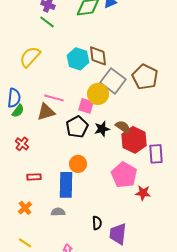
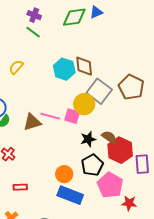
yellow semicircle: (30, 57) -> (16, 67), size x0.7
pink line: (54, 98) -> (50, 116), moved
black pentagon: (77, 127) -> (92, 165), moved
blue rectangle: (66, 185) -> (70, 195), moved, turned -70

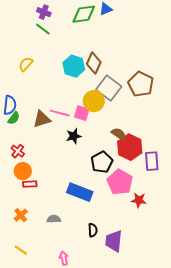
brown diamond: (84, 66) -> (94, 63), turned 30
black star: (88, 139) -> (74, 136), moved
orange circle: (64, 174) -> (23, 171), moved

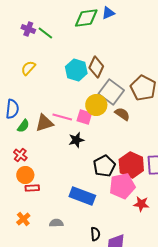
purple cross: (44, 12) -> (28, 29), moved
green semicircle: (14, 118) -> (23, 126), moved
brown semicircle: (119, 134) -> (122, 114), moved
red hexagon: (130, 147) -> (131, 165), moved
pink pentagon: (120, 182) -> (122, 186), turned 30

